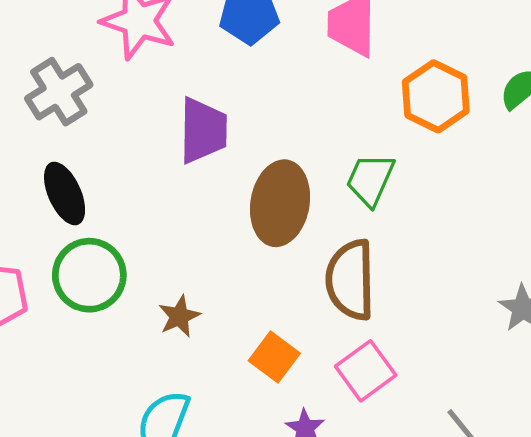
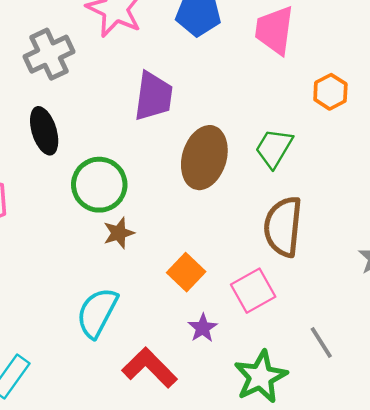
orange hexagon: (436, 96) -> (330, 92), size x0.7
green circle: (89, 275) -> (99, 185), moved
brown semicircle: (350, 280) -> (283, 227), moved

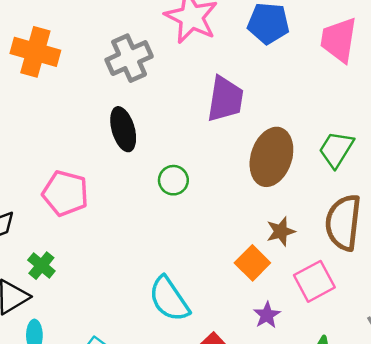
green circle: (99, 185) -> (173, 180), size x0.6
brown star: (119, 233) -> (281, 231), moved
cyan semicircle: (97, 313) -> (169, 299), turned -63

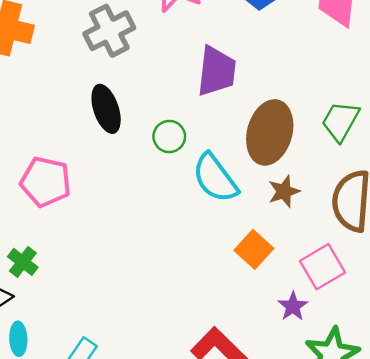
green circle: (173, 180) -> (169, 136), moved
brown star: (281, 231) -> (284, 191), moved
cyan semicircle: (169, 299) -> (215, 178), moved
purple star: (267, 315) -> (293, 306), moved

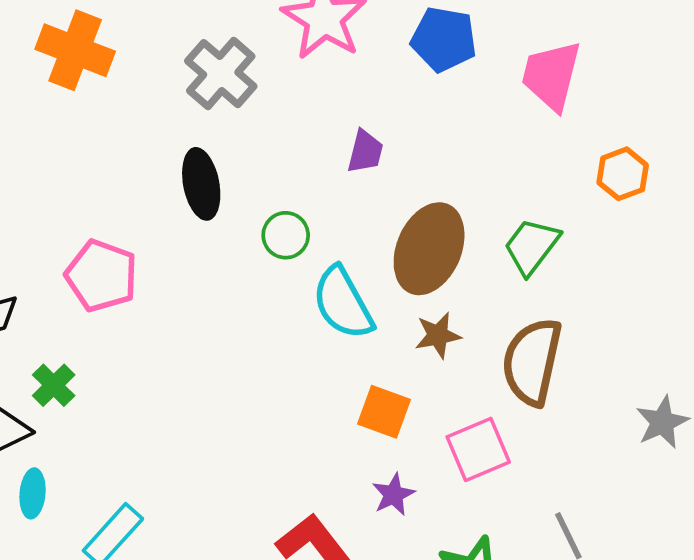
gray cross: (109, 31) -> (221, 74), turned -30
purple trapezoid: (216, 71) -> (365, 152), size x0.6
orange square: (254, 249) -> (384, 412), turned -30
purple star: (293, 306) -> (393, 495), moved

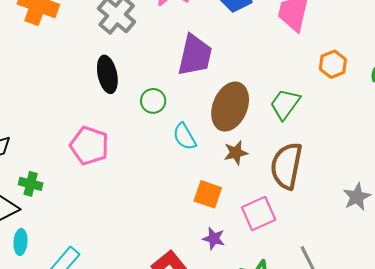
purple trapezoid: (365, 152) -> (195, 55), size x1.8
pink pentagon: (101, 276) -> (89, 146), moved
cyan semicircle: (343, 303) -> (185, 137), size x0.7
green cross: (54, 385) -> (31, 184), turned -30
purple star: (393, 495) -> (214, 239), turned -30

